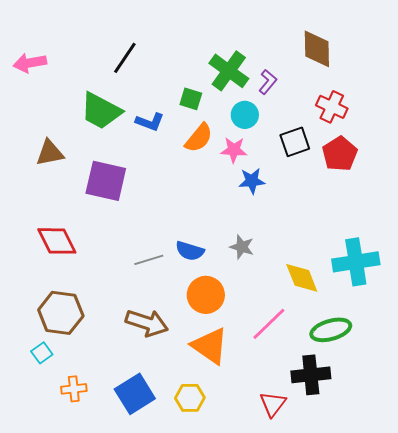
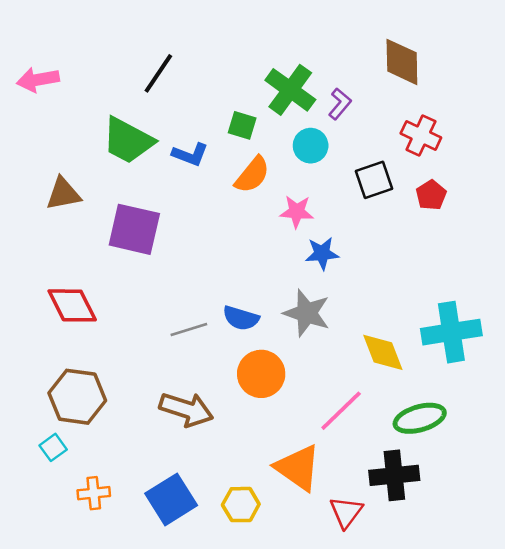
pink star: (234, 150) -> (297, 212), moved
red pentagon: (340, 154) -> (431, 195), size x0.7
blue star: (252, 181) -> (322, 253), moved
gray star: (242, 247) -> (307, 313), size x1.5
orange triangle: (210, 346) -> (298, 468), moved

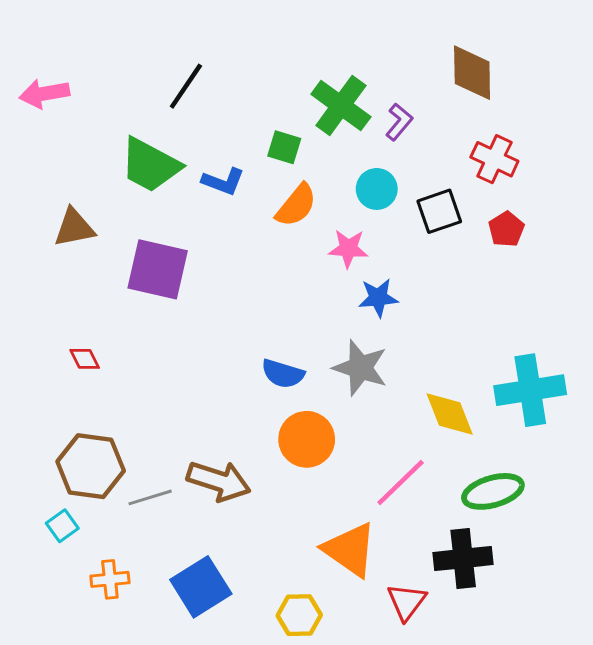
cyan circle: (311, 146) -> (377, 189), moved
red diamond: (72, 305) -> (85, 359), size x0.5
gray line: (189, 330) -> (150, 497), moved
yellow hexagon: (241, 505) -> (299, 615), moved

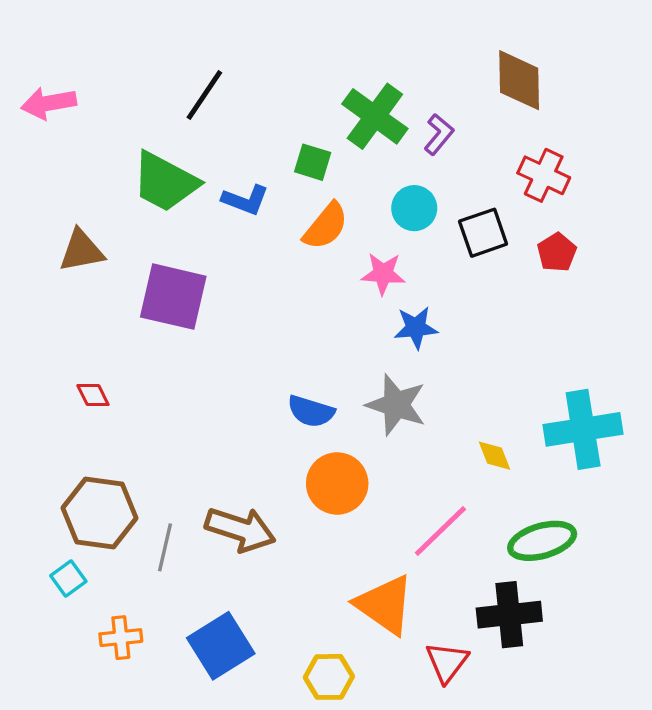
yellow diamond: (450, 414) -> (495, 456), size x0.6
gray line: (150, 497) -> (165, 547), turned -60

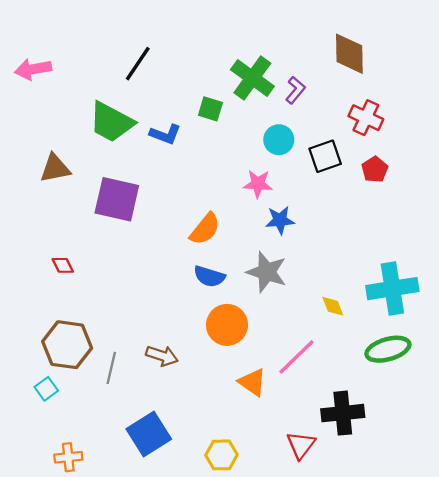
orange semicircle: (326, 226) -> (205, 229), moved
brown arrow: (240, 529) -> (162, 356), size x0.7
green ellipse: (542, 541) -> (388, 349), moved
orange triangle: (385, 605) -> (252, 382), moved, size x0.7
orange cross: (121, 638) -> (68, 457), moved

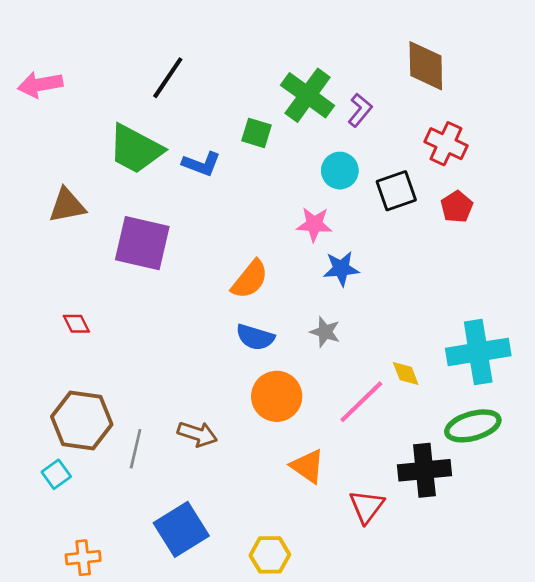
gray star: (267, 272) -> (325, 332), size x0.6
pink line: (296, 357) -> (361, 402), moved
black cross: (343, 413) -> (424, 470), moved
red triangle: (301, 445) -> (367, 507), moved

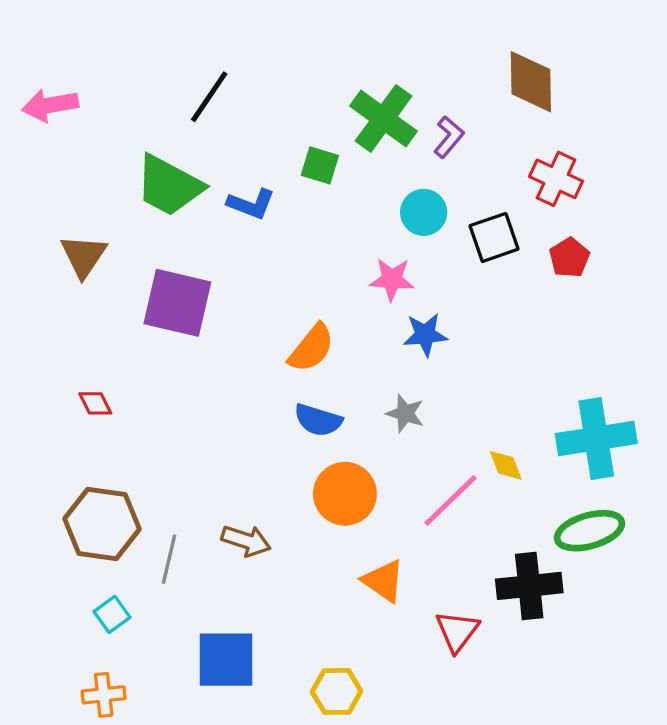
brown triangle: (67, 206) -> (84, 256), turned -45
cyan square: (56, 474) -> (112, 614), moved
blue square: (181, 529) -> (226, 660), turned 32

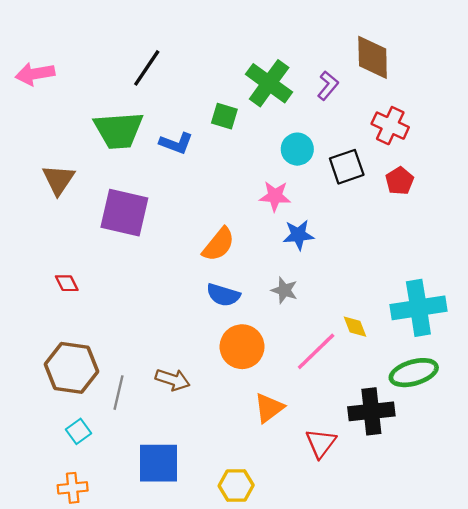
purple L-shape: (449, 137) -> (328, 86), moved
green trapezoid: (169, 186) -> (119, 130), turned -32
orange triangle: (383, 581) -> (269, 408), turned 48

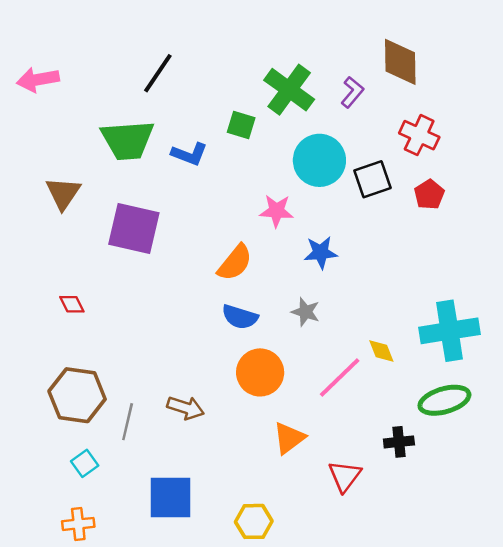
cyan circle: (297, 149) -> (319, 160), size x1.5
pink star: (275, 196) -> (277, 211), moved
black cross: (371, 411) -> (399, 442), size x0.6

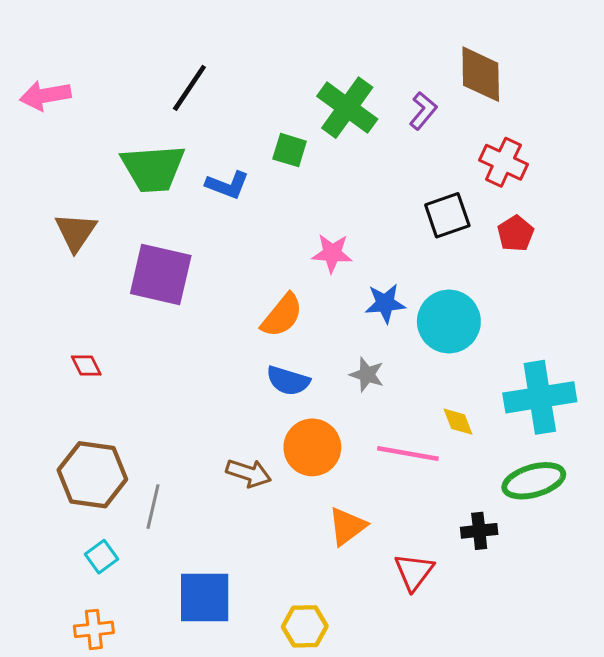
cyan circle: (319, 160) -> (449, 321), moved
pink line: (340, 378) -> (408, 453), turned 54
brown arrow: (186, 408) -> (249, 473), moved

